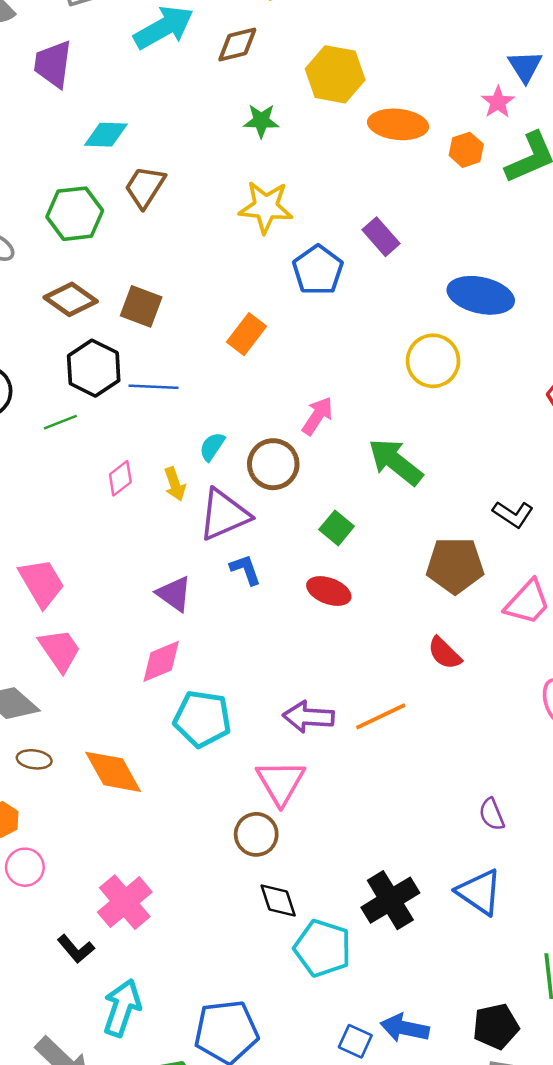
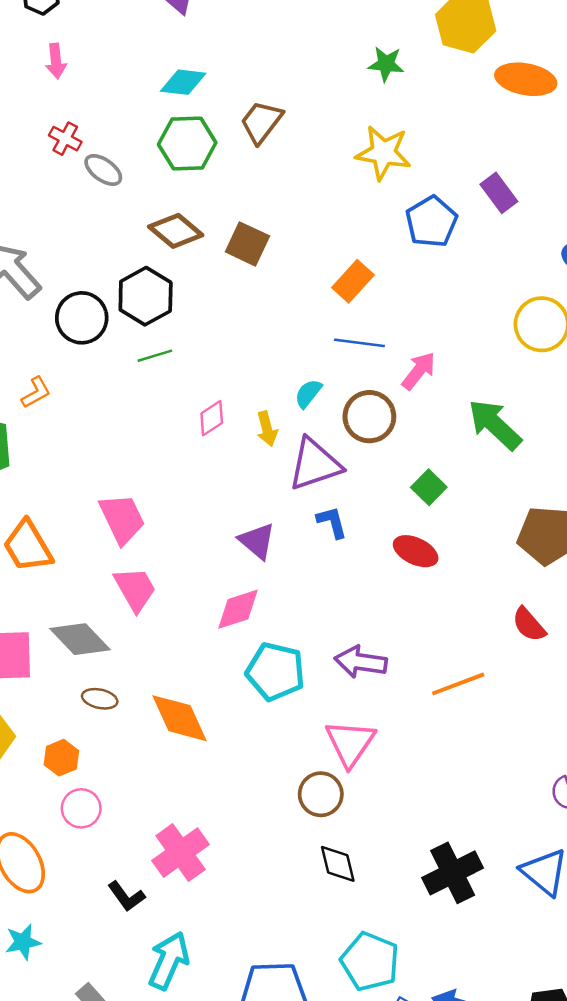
cyan diamond: (106, 135) -> (183, 82), moved
black hexagon: (94, 368) -> (146, 296), moved
blue line: (154, 387) -> (359, 343), moved
purple arrow: (308, 717) -> (361, 662), moved
cyan pentagon: (323, 948) -> (370, 962), moved

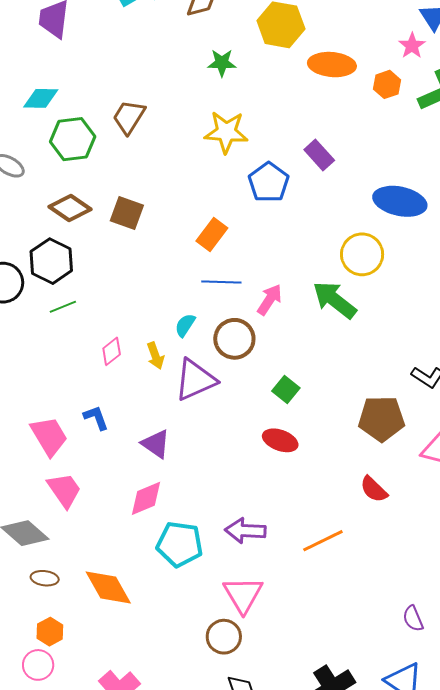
cyan diamond: (183, 82) -> (41, 98), moved
green arrow: (495, 425) -> (335, 300), moved
blue L-shape: (332, 522) -> (96, 418), moved
orange hexagon: (61, 758) -> (50, 632), moved

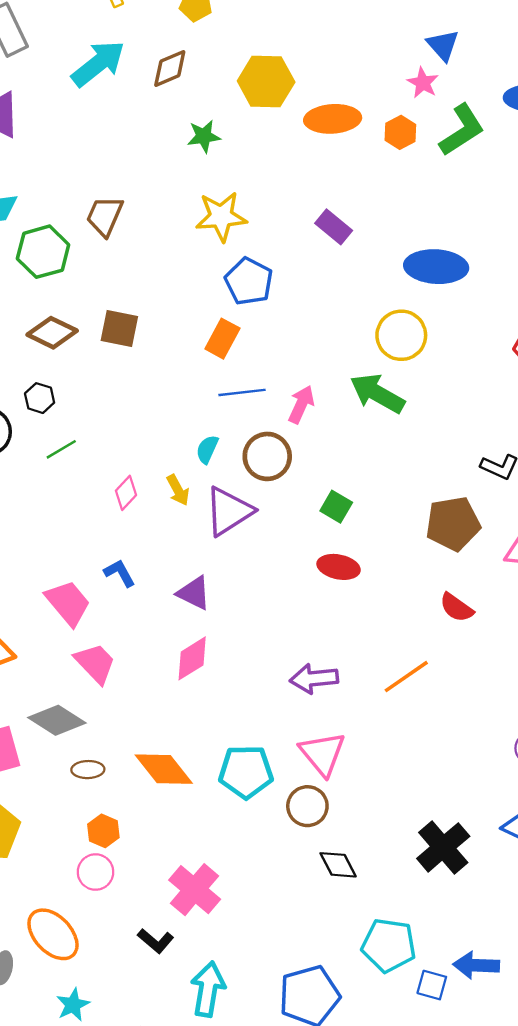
blue pentagon: (269, 182) -> (249, 281), moved
black hexagon: (51, 261) -> (40, 398), size x0.6
cyan pentagon: (180, 544) -> (246, 772), moved

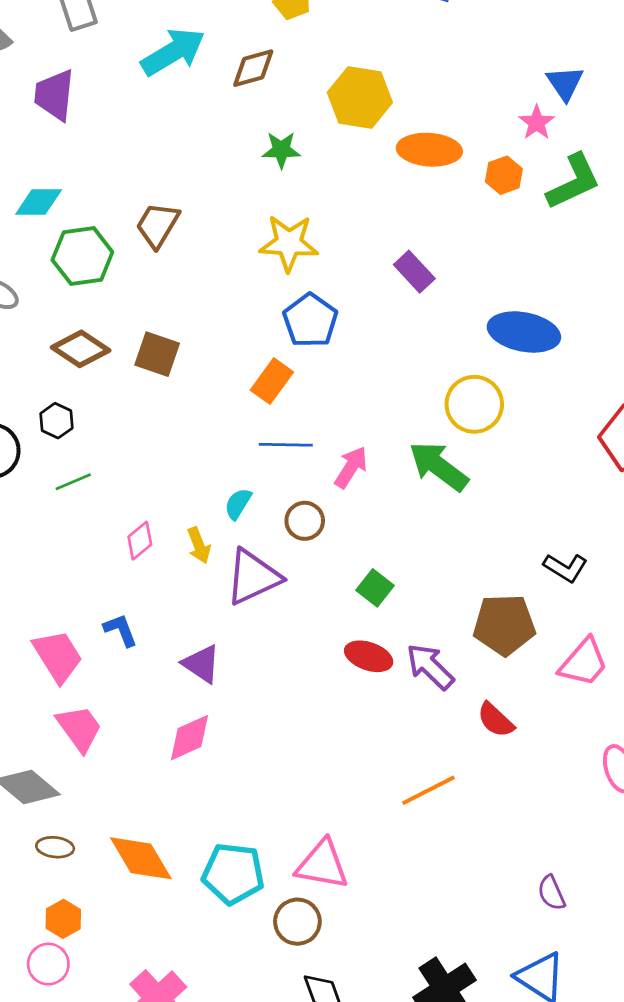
brown circle: (267, 456) -> (305, 521), size x0.7
purple arrow: (314, 679) -> (430, 667), moved, turned 42
pink triangle: (322, 754) -> (322, 865), turned -48

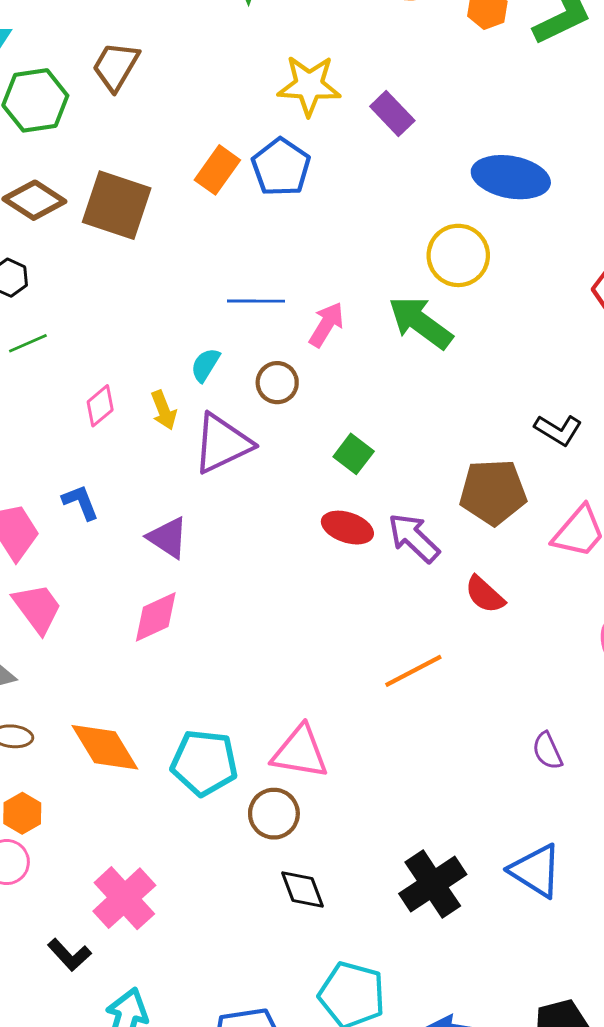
yellow star: (289, 243) -> (309, 85), moved
brown square: (157, 354) -> (117, 205), size x1.4
orange rectangle: (272, 381) -> (217, 170), moved
purple semicircle: (551, 893) -> (547, 751), moved

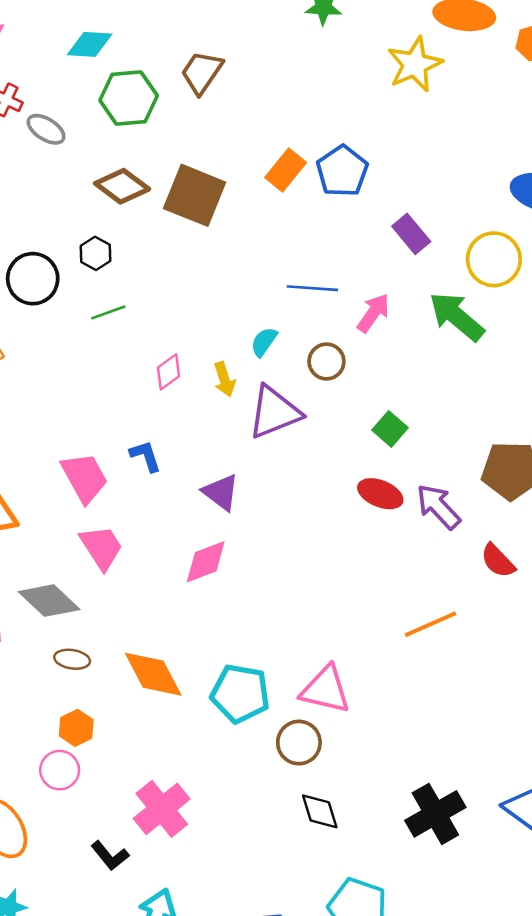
yellow star: (309, 85) -> (415, 64), moved, turned -30
purple rectangle: (392, 113) -> (411, 234), moved

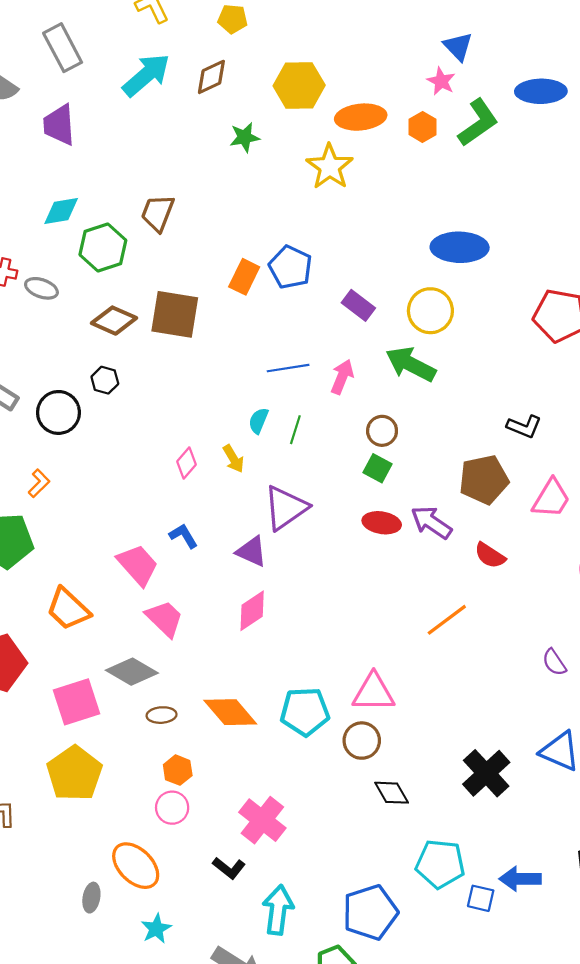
green line: (108, 312) -> (295, 430), moved, turned -40
brown circle: (326, 361) -> (382, 431), moved
purple triangle: (274, 412) -> (286, 508), moved

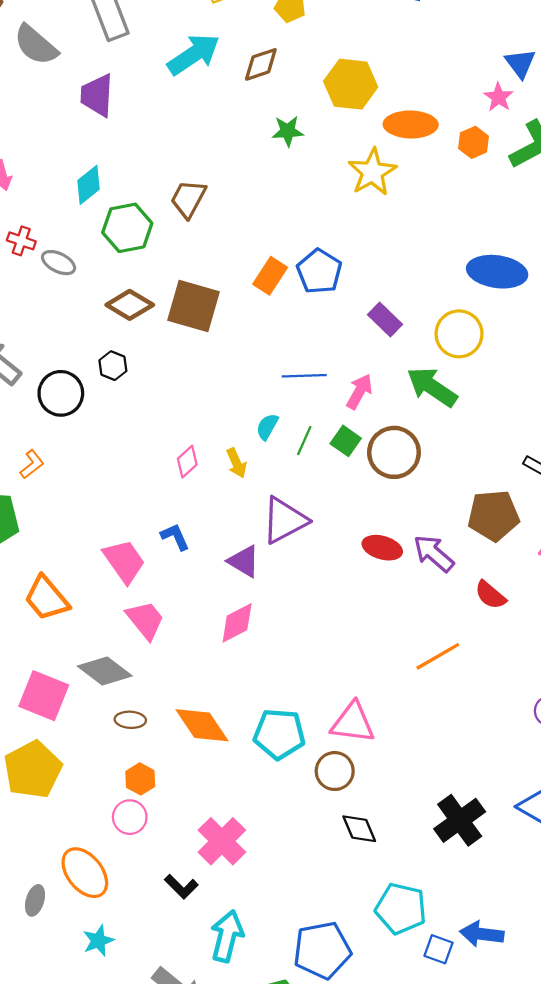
cyan diamond: (61, 211) -> (88, 185), turned -36
brown circle: (382, 431) -> (394, 452), size x1.6
green square: (377, 468) -> (346, 441), moved
pink square: (76, 702) -> (44, 696), turned 33

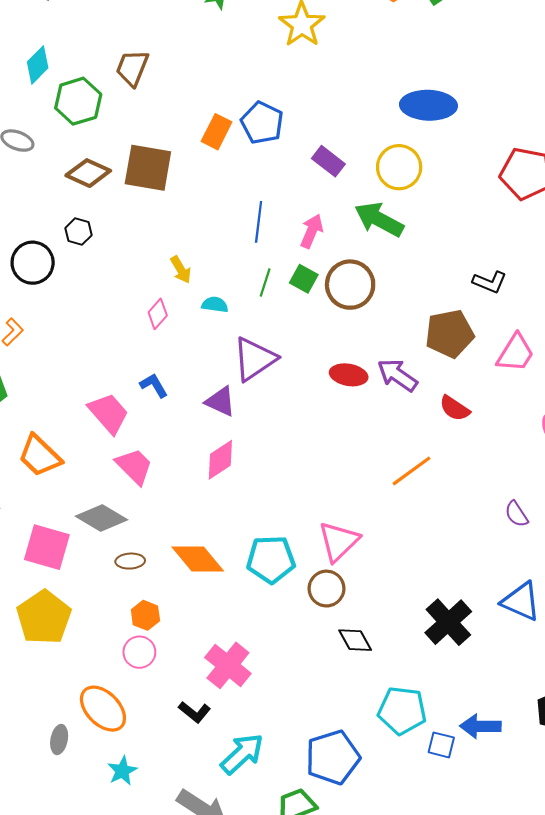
blue line: (304, 376) -> (259, 222), turned -75
cyan semicircle: (267, 427) -> (215, 305), moved, turned 75
yellow arrow: (236, 463) -> (181, 270), moved
pink triangle: (353, 723) -> (339, 541), turned -45
cyan arrow: (227, 936) -> (242, 754), turned 39

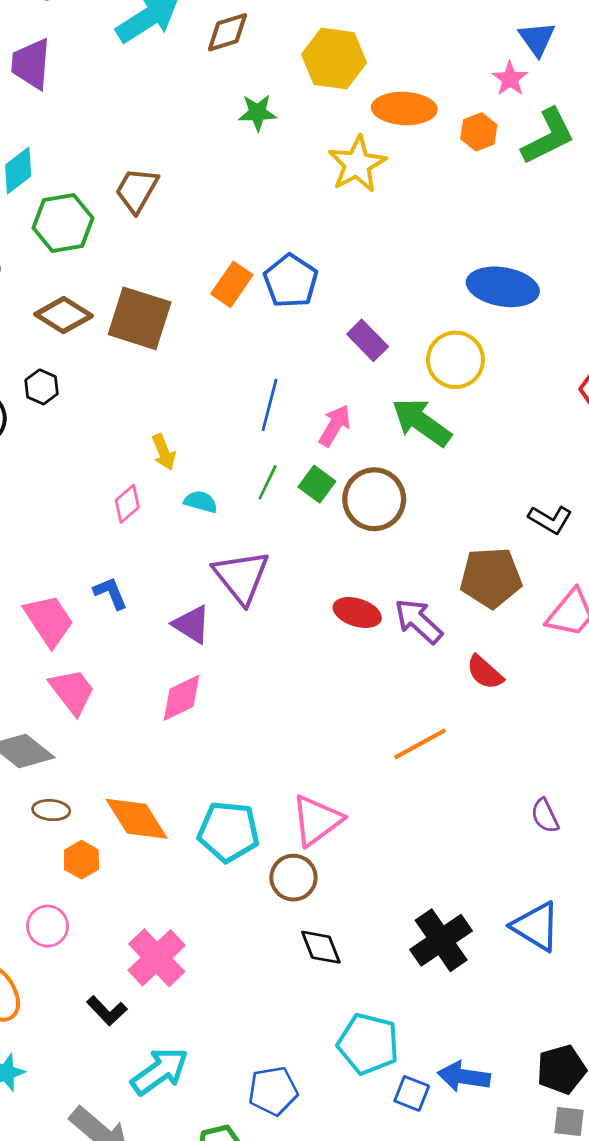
purple triangle: (254, 359) -> (241, 577), turned -42
orange hexagon: (145, 615) -> (81, 860), moved
blue pentagon: (333, 757) -> (273, 1091), size x0.7

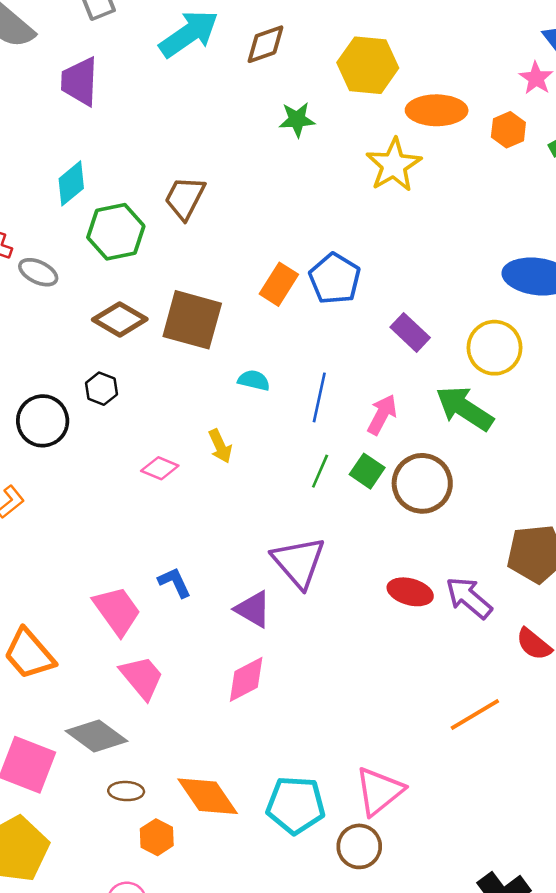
cyan semicircle: (201, 502) -> (254, 380), moved
pink diamond: (127, 504) -> (160, 468), moved, turned 66

